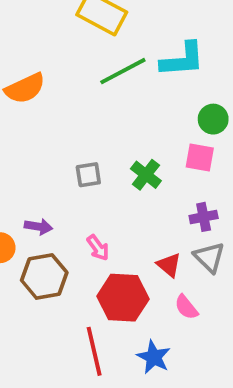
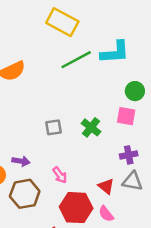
gray triangle: (209, 257) -> (132, 181), turned -35
pink semicircle: (186, 307) -> (106, 214), moved

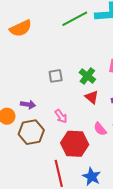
red triangle: (106, 186) -> (92, 97), moved
pink semicircle: (106, 214) -> (100, 129), moved

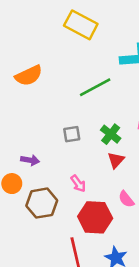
green line: (75, 19) -> (95, 87), moved
red triangle: (92, 97) -> (116, 160), turned 32
purple arrow: (28, 105) -> (30, 160), moved

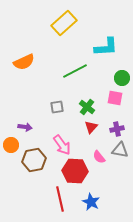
yellow rectangle: (81, 25) -> (64, 23), turned -70
pink arrow: (78, 184) -> (62, 145), size x1.5

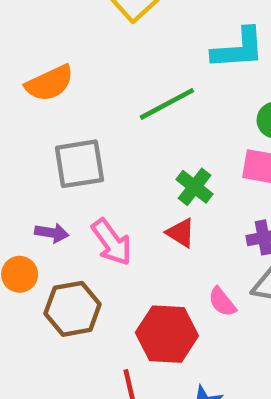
gray square: (57, 107) -> (79, 164), moved, size x1.6
red triangle: (91, 127) -> (181, 233), moved, turned -40
pink arrow: (62, 145) -> (112, 242), moved

